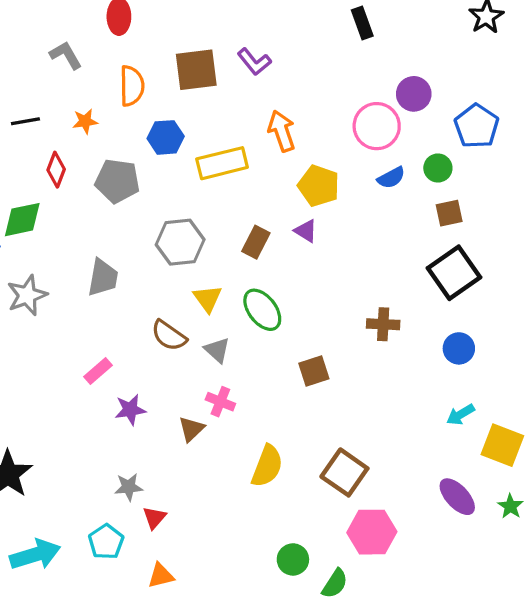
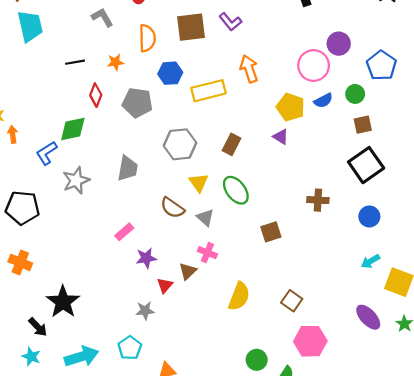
yellow pentagon: (319, 186) -> (291, 107), moved
purple triangle: (306, 231) -> (281, 137), moved
brown square: (344, 472) -> (292, 301), size x0.7
red triangle: (154, 518) -> (165, 285), moved

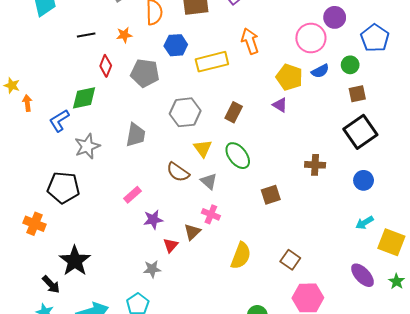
black pentagon: (22, 208) -> (63, 188), moved

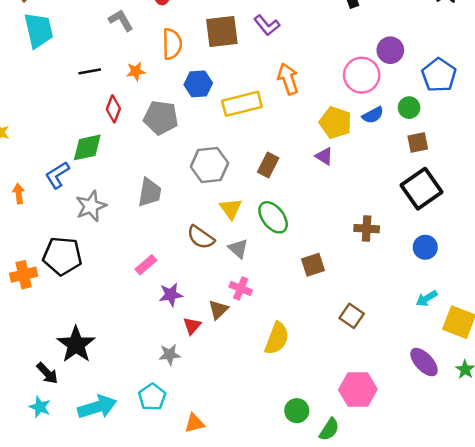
orange arrow: (27, 103) -> (19, 194), moved
orange cross: (35, 224) -> (24, 275), moved, turned -35
brown square: (290, 260) -> (352, 316), moved

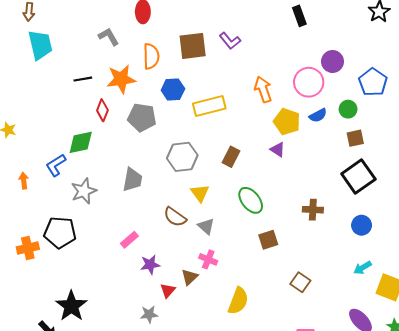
orange star: (136, 71) -> (121, 79), size x1.8
orange arrow: (288, 79) -> (263, 89), moved
green ellipse: (273, 217) -> (251, 200), moved

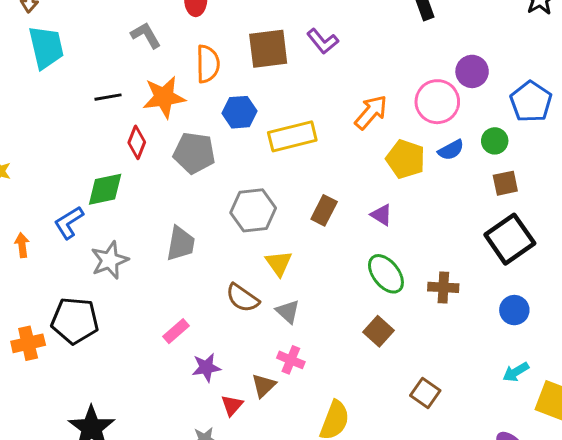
orange arrow: (263, 89) -> (371, 112), turned 60
purple triangle: (278, 150) -> (381, 215), moved
green ellipse: (251, 200) -> (386, 274), moved
brown square: (268, 240) -> (378, 331), turned -30

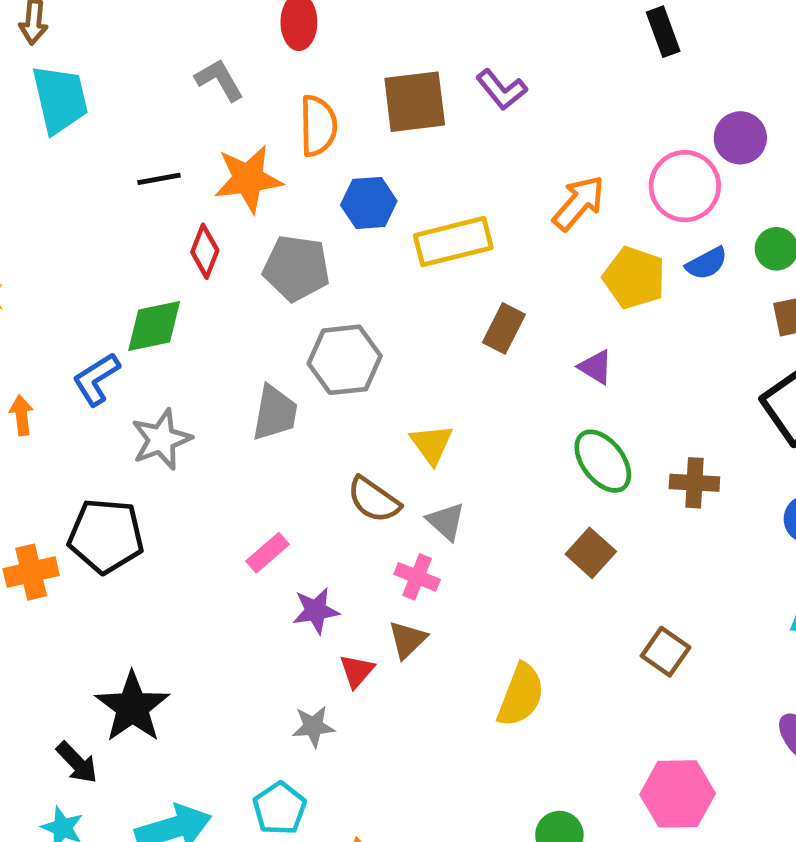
gray hexagon: (253, 210) -> (345, 360), moved
brown rectangle: (324, 210) -> (504, 328), moved
pink cross: (291, 360) -> (417, 577), moved

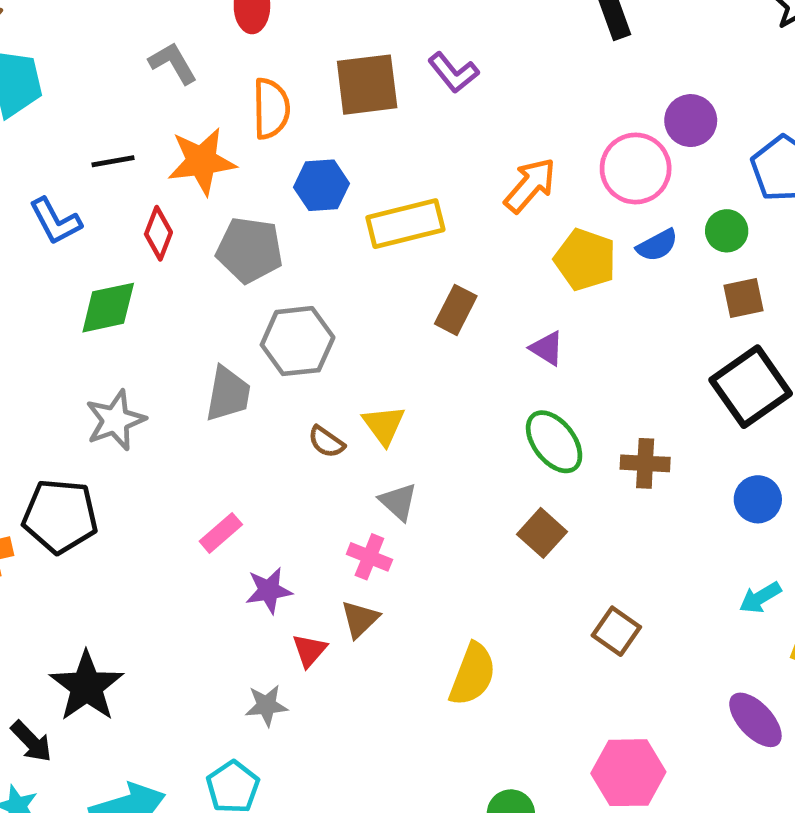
blue L-shape: (96, 379) -> (55, 221), moved, turned -86
brown semicircle: (374, 500) -> (326, 442), moved, size x0.7

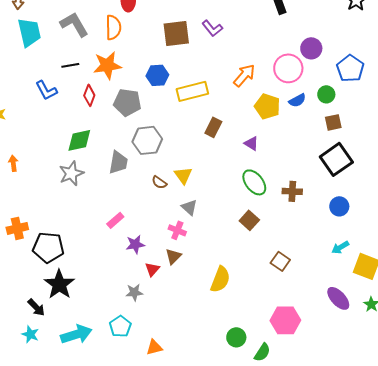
gray L-shape: (173, 63) -> (74, 24), moved, size x1.4
orange semicircle: (271, 109) -> (113, 27), moved
green diamond: (108, 308) -> (79, 140), moved
black pentagon: (60, 516) -> (48, 247), moved

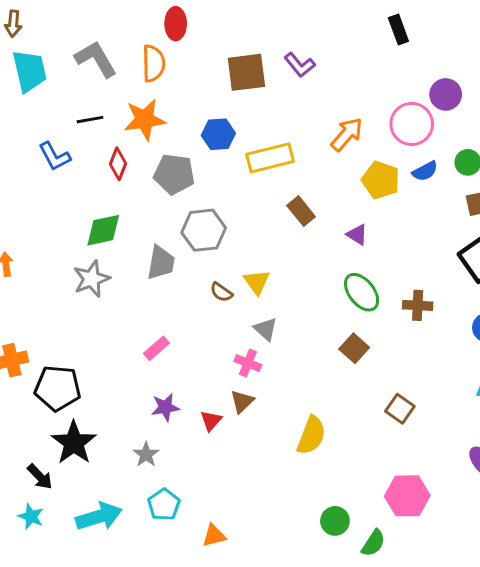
brown rectangle: (213, 127) -> (301, 211), turned -66
purple star: (135, 244) -> (165, 407), moved
gray star: (134, 292) -> (146, 455), moved, turned -30

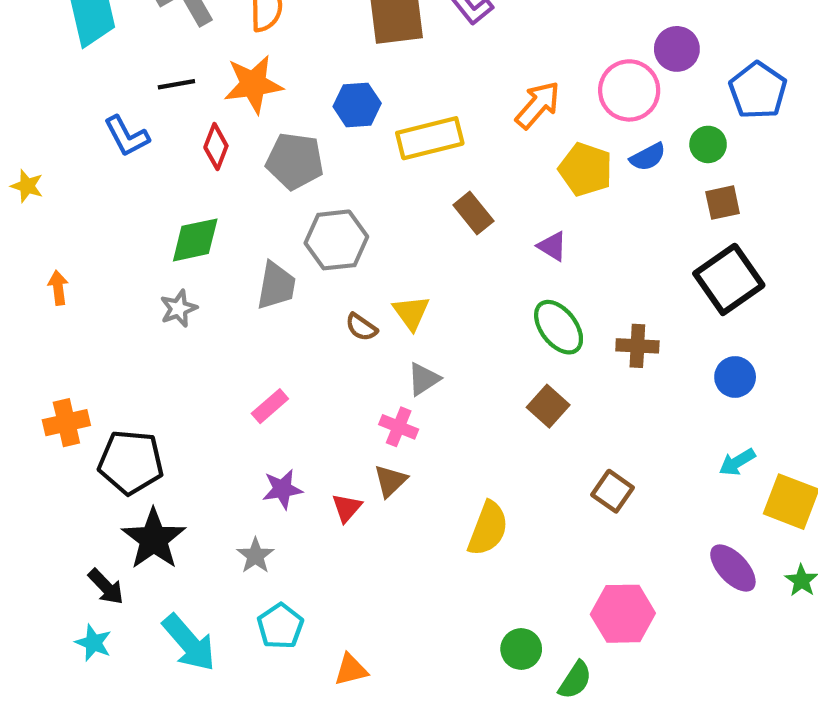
gray star: (91, 279) -> (179, 308), size x0.7
gray triangle: (266, 329) -> (424, 379), turned 45
cyan arrow: (99, 516) -> (189, 643), turned 66

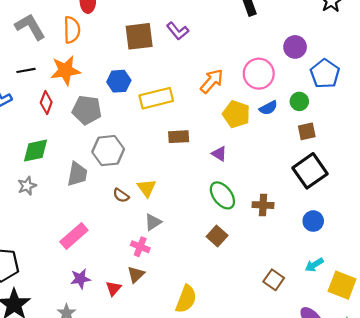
purple circle: (677, 49) -> (295, 47), moved
brown rectangle: (473, 213) -> (179, 137), turned -54
pink rectangle: (270, 406) -> (74, 236), size x1.5
brown square: (613, 491) -> (274, 280), moved

